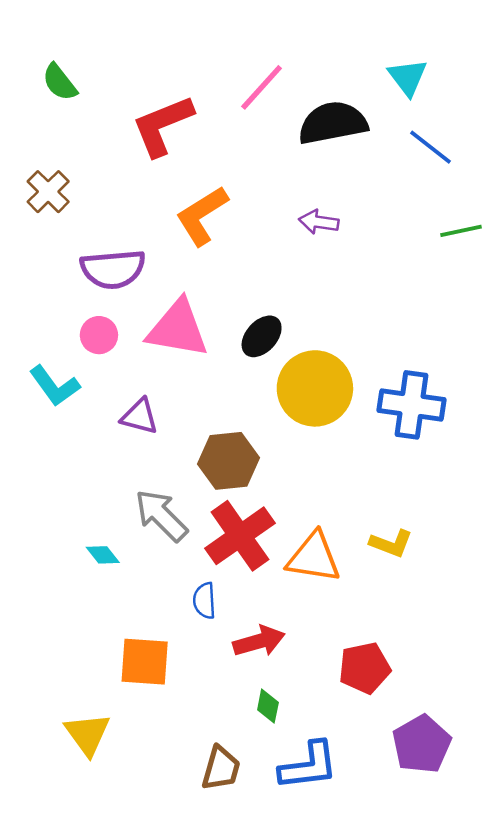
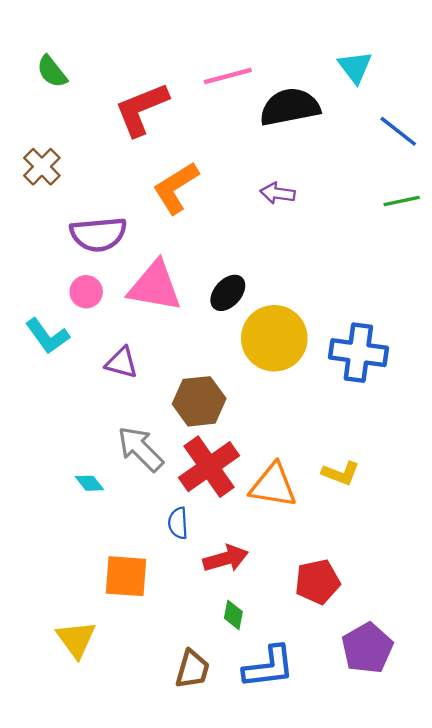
pink line: (262, 87) -> (228, 76), turned 33
blue line: (431, 147) -> (398, 131), moved

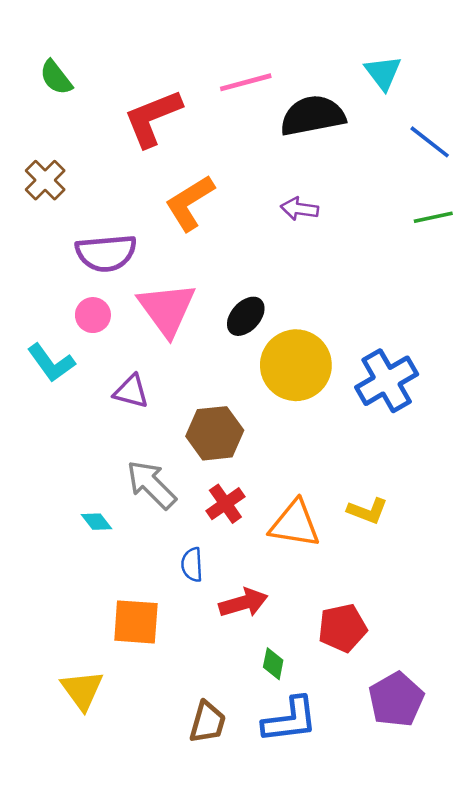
pink triangle: (155, 286) -> (167, 309), turned 44
blue cross: (358, 353) -> (387, 381), turned -38
red cross: (209, 467) -> (225, 504), size x0.6
green diamond: (233, 615) -> (273, 664), moved

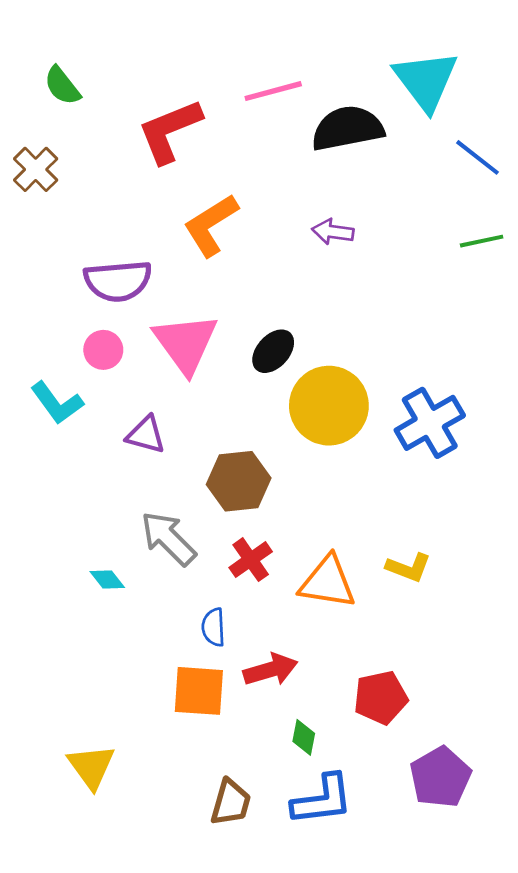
cyan triangle: (383, 73) -> (426, 80), size x1.6
brown cross: (45, 180) -> (36, 169), moved
orange square: (136, 622) -> (199, 691), moved

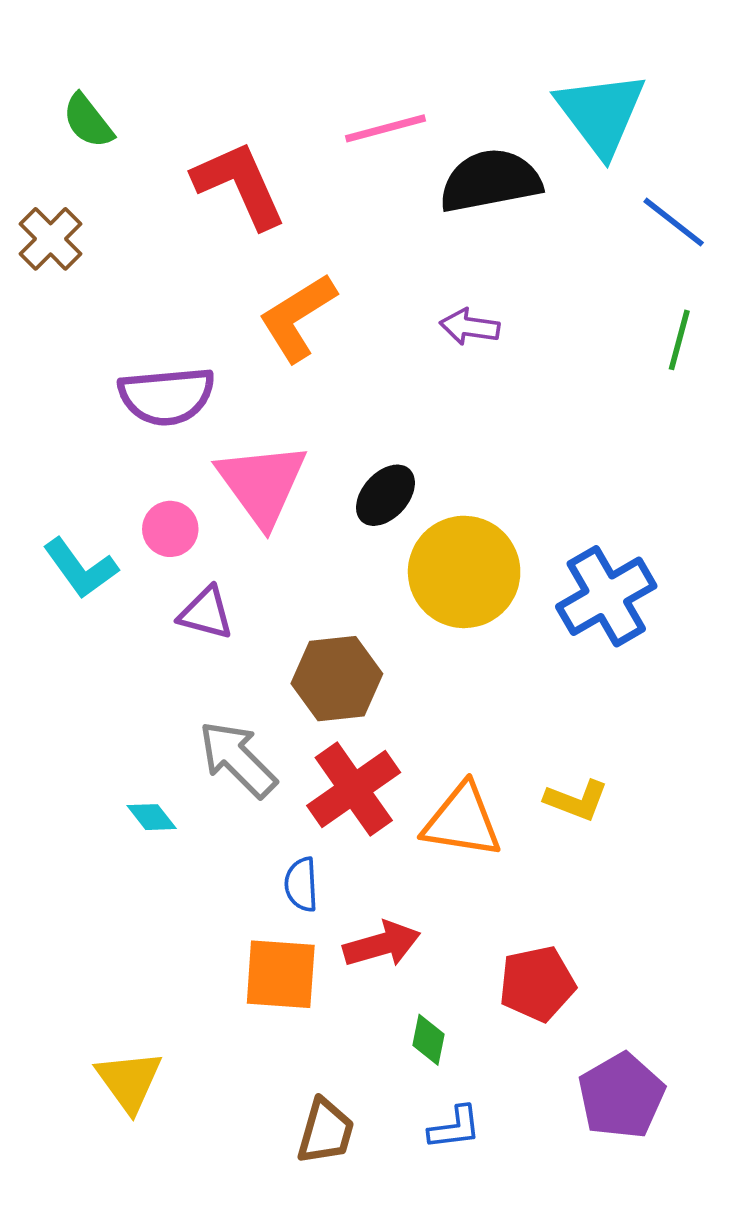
red L-shape: (170, 131) -> (240, 185), turned 88
green line: (482, 241) -> (679, 340), turned -63
pink circle: (103, 350) -> (170, 529), moved
red cross: (251, 560) -> (354, 789), size x1.5
blue L-shape: (322, 800) -> (455, 1128), size x0.6

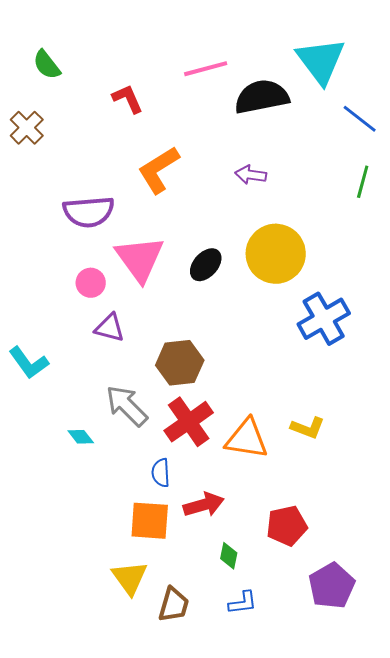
red L-shape: (240, 185) -> (128, 99), size x0.6
cyan L-shape: (80, 568) -> (29, 363), moved
yellow circle: (464, 572) -> (276, 254), moved
yellow triangle: (129, 1081) -> (130, 578), moved

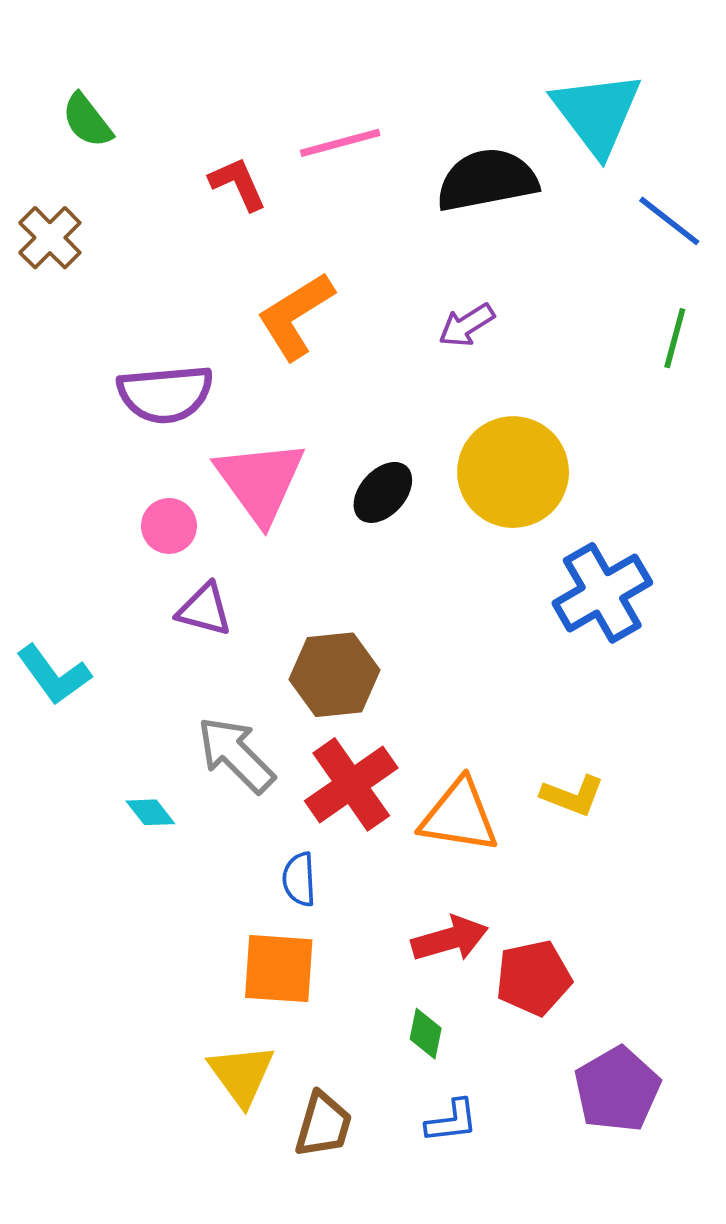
pink line: (206, 69) -> (340, 143), moved
purple arrow: (251, 175) -> (467, 325), turned -40
red arrow: (204, 505) -> (450, 939), moved

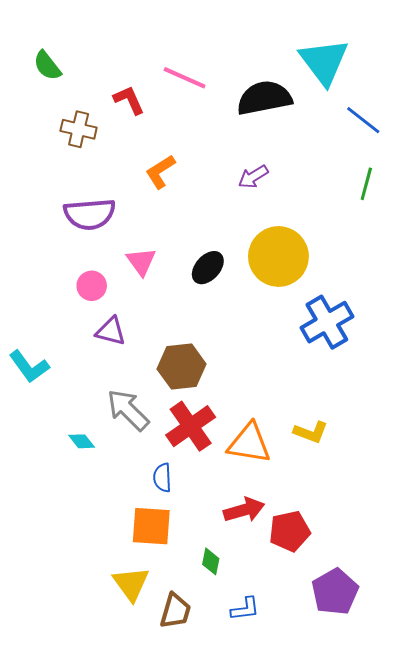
pink line: (340, 143) -> (185, 78), turned 39
brown cross: (50, 238) -> (79, 129), moved, turned -32
orange L-shape: (295, 316) -> (160, 172), size x0.7
pink triangle: (260, 481) -> (141, 262), size x0.6
green diamond: (426, 1034) -> (211, 561), moved

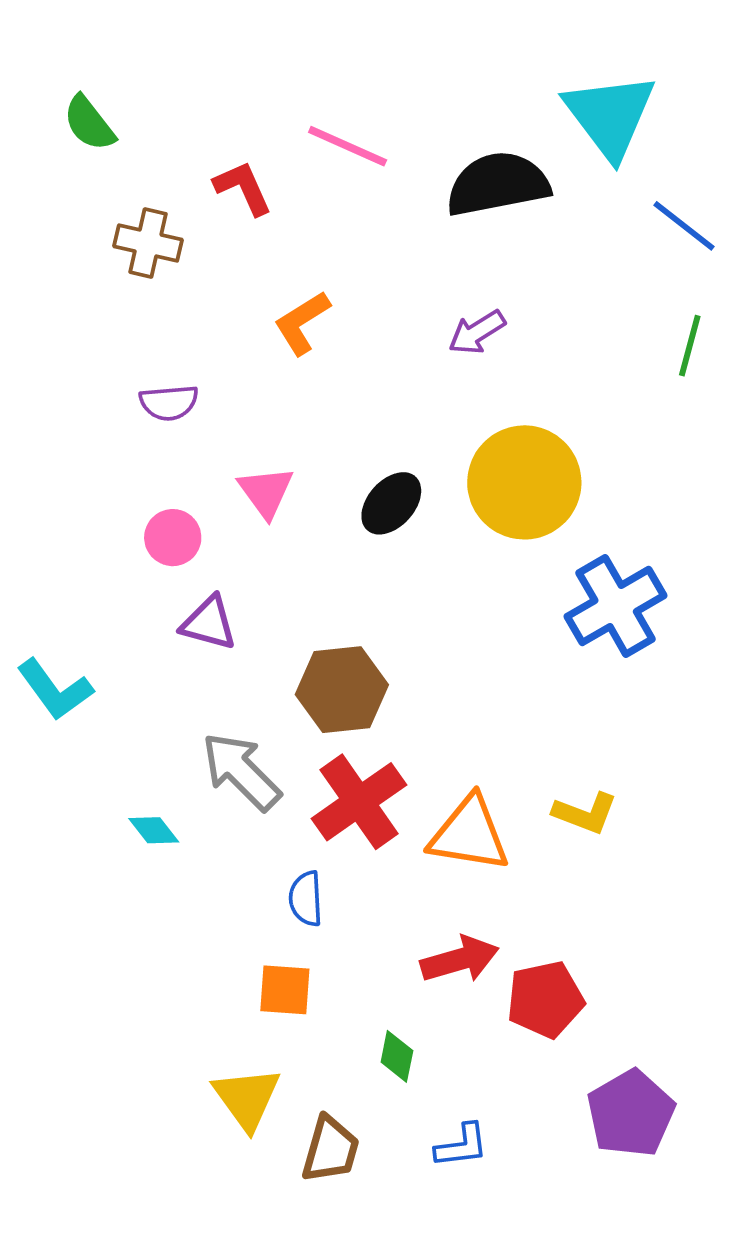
purple semicircle: (90, 214) -> (169, 403), size x0.6
orange square: (151, 526) -> (285, 990), size x0.7

